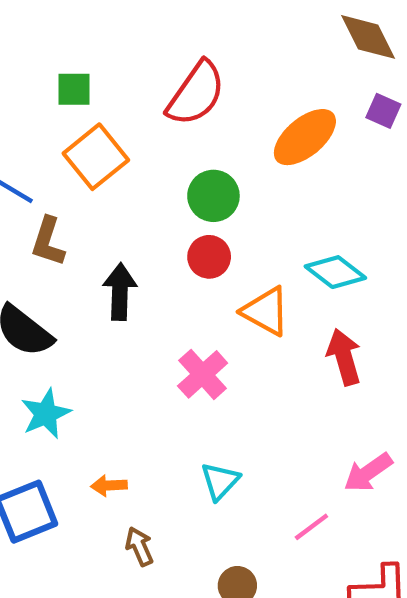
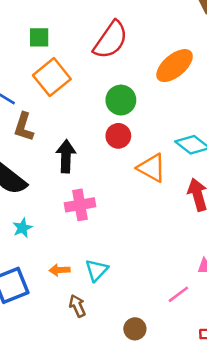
pink cross: (203, 374) -> (80, 205), moved, turned 32
cyan star: (46, 414) -> (22, 228), size x0.7
cyan triangle: (220, 481) -> (97, 270), moved

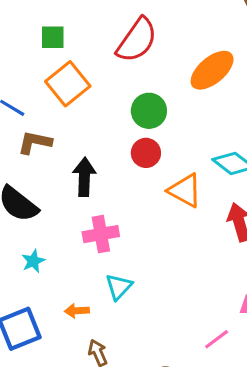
brown L-shape: (24, 127) -> (35, 142), turned 84
cyan triangle: (97, 270) -> (119, 287), moved

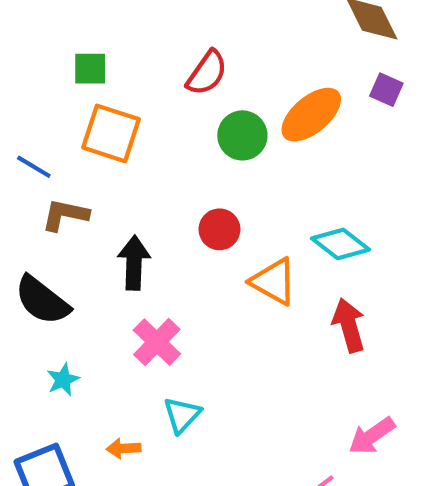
red semicircle: (137, 40) -> (207, 73), size x0.7
orange square: (68, 84) -> (111, 133), turned -33
green circle: (149, 111) -> (242, 135), moved
pink cross: (101, 234) -> (157, 342), turned -36

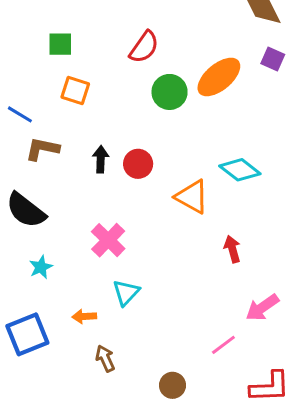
orange square: (111, 133) -> (75, 90), size x0.7
red circle: (219, 229) -> (138, 164), moved
black arrow: (134, 263) -> (101, 159), moved, size x0.7
red arrow: (349, 325) -> (232, 249), moved, size x0.7

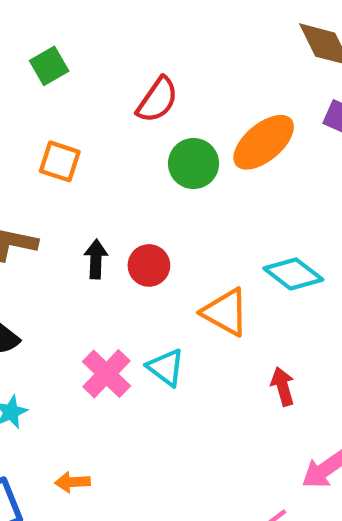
green square: (60, 44) -> (49, 66), moved, turned -30
cyan triangle: (126, 293) -> (166, 367), moved, turned -36

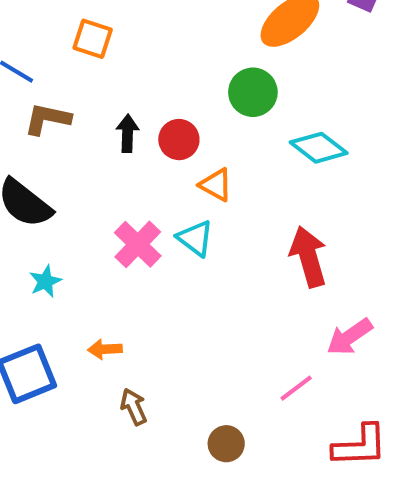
green circle: (194, 164) -> (253, 92), moved
orange triangle: (225, 312) -> (216, 185), moved, size x0.7
red arrow: (283, 386) -> (308, 257), size x1.6

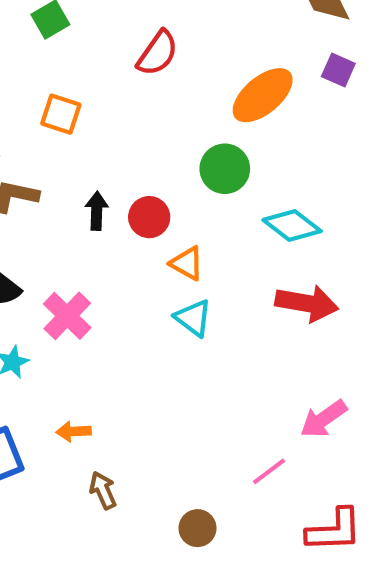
cyan triangle: (195, 238) -> (193, 318), moved
pink cross: (138, 244) -> (67, 316), moved
red arrow: (308, 257) -> (307, 303), moved, turned 116

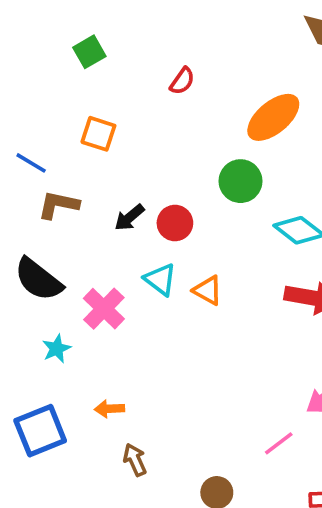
red semicircle: (158, 53) -> (182, 81), size x0.7
black arrow: (97, 211) -> (129, 218), turned -132
orange triangle: (187, 263) -> (208, 290), moved
cyan triangle: (193, 318) -> (160, 279), moved

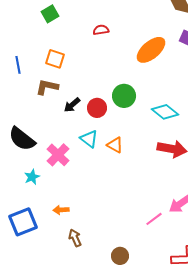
red semicircle: (182, 81) -> (101, 30), turned -133
blue line: (31, 163) -> (18, 65), moved, turned 48
green circle: (241, 181) -> (124, 96), moved
brown L-shape: (58, 205) -> (47, 87), moved
pink line: (279, 443) -> (154, 219), moved

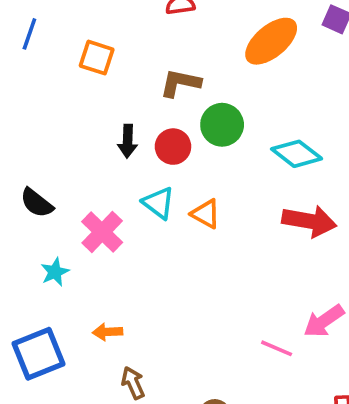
blue line: (18, 65) -> (29, 34), moved, turned 30
brown L-shape: (47, 87) -> (180, 83), moved
black arrow: (72, 105) -> (128, 141), turned -48
black semicircle: (22, 139) -> (37, 203), size x0.7
pink line: (154, 219) -> (277, 348), turned 60

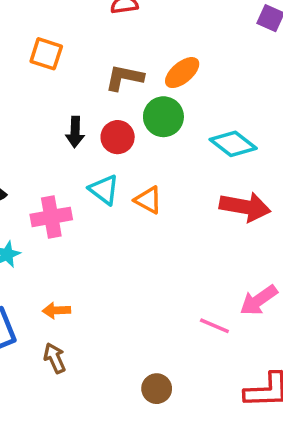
orange ellipse: (271, 41) -> (182, 73), moved, size x0.7
pink cross: (102, 232) -> (51, 217), turned 36
brown arrow: (133, 383) -> (55, 358), moved

